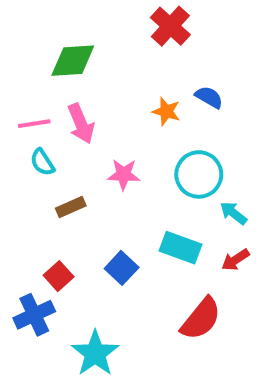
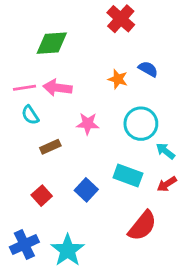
pink arrow: (81, 124) -> (57, 88), turned 120
blue cross: (34, 315) -> (24, 244), moved

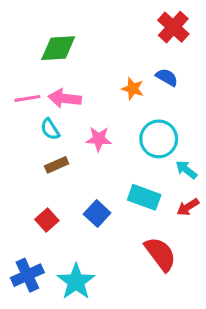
red cross: (121, 19) -> (173, 27), moved
cyan semicircle: (30, 115) -> (50, 129), moved
red semicircle: (142, 226) -> (160, 254), turned -76

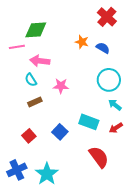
orange star: (133, 89) -> (82, 42), moved
pink line: (27, 98) -> (17, 47), moved
cyan circle: (159, 139) -> (109, 80), moved

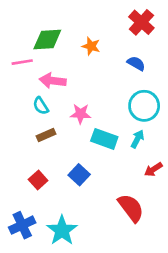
orange star: (82, 42) -> (91, 46), moved
cyan arrow: (115, 105) -> (137, 139), moved, turned 80
cyan rectangle: (89, 122) -> (104, 139), moved

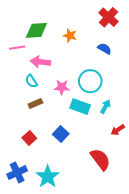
cyan circle: (144, 106) -> (90, 81), moved

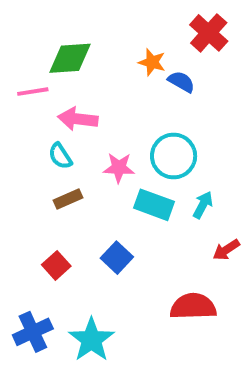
orange star: (70, 35) -> (152, 62), moved
blue semicircle: (104, 49) -> (181, 82), moved
red semicircle: (100, 159) -> (193, 306), turned -55

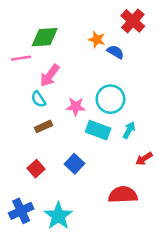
pink arrow: (78, 119) -> (50, 76), turned -60

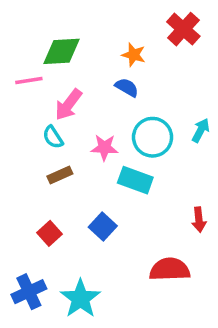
blue semicircle: (115, 52) -> (127, 87), moved
cyan arrow: (129, 130) -> (201, 130), moved
red arrow: (144, 159) -> (199, 220), turned -63

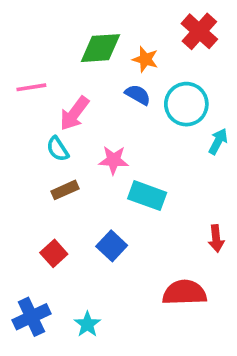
green diamond: (62, 51) -> (100, 48), moved
cyan circle: (153, 137) -> (186, 104), moved
cyan star: (80, 299) -> (87, 324), size x0.6

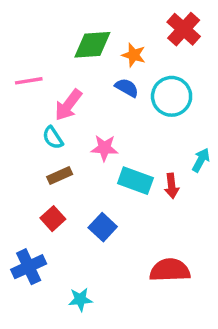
cyan arrow: (218, 141) -> (201, 160), moved
red arrow: (216, 238) -> (172, 186), moved
red square: (54, 253) -> (53, 219), moved
blue cross: (31, 317) -> (29, 267), moved
cyan star: (87, 324) -> (80, 299), turned 30

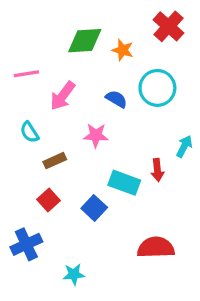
blue semicircle: (127, 88) -> (116, 99), moved
cyan semicircle: (53, 138) -> (29, 132), moved
cyan rectangle: (135, 181) -> (124, 183), moved

